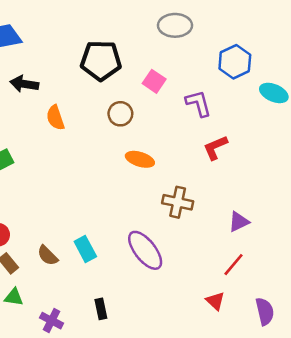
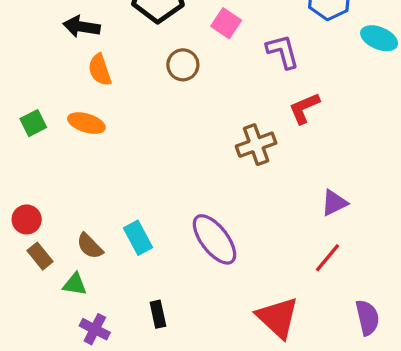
black arrow: (24, 84) -> (81, 27), moved
orange ellipse: (140, 159) -> (86, 123), moved
brown cross: (178, 202) -> (256, 145), moved, turned -32
green triangle: (14, 297) -> (75, 284), moved
red triangle: (215, 301) -> (278, 318), moved, size x1.8

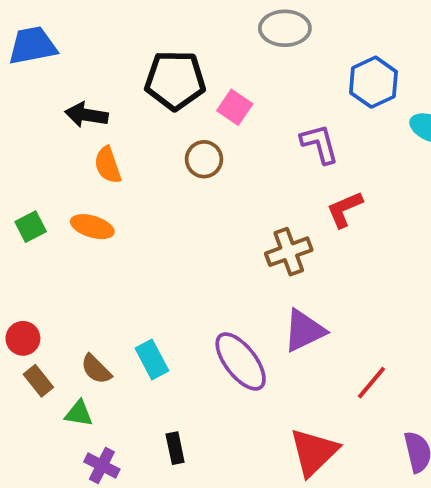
pink square: (226, 23) -> (235, 107), moved
purple triangle: (334, 203) -> (304, 331), moved, size x1.4
red triangle: (278, 318) -> (314, 452), turned 33

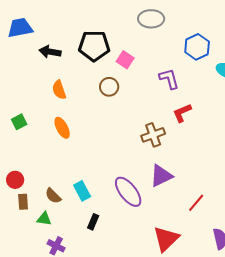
black arrow: (86, 115) -> (50, 52), moved
orange ellipse: (92, 227) -> (62, 128), moved, turned 45
brown rectangle: (38, 381) -> (23, 202), turned 35
black rectangle: (175, 448) -> (93, 222), moved, turned 35

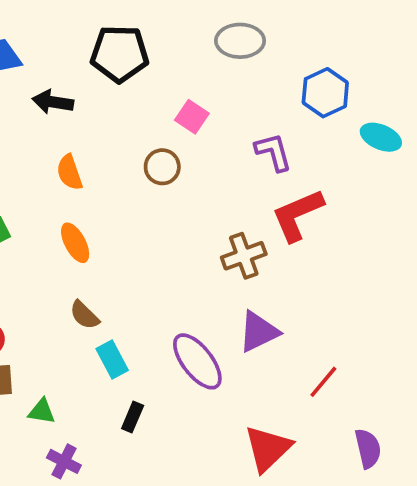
black pentagon: (94, 46) -> (120, 54), moved
red L-shape: (182, 113) -> (297, 215), size x1.5
brown semicircle: (53, 196) -> (84, 315), moved

